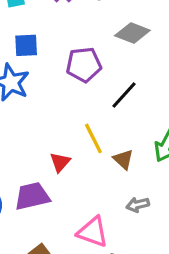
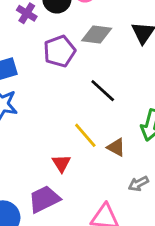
purple pentagon: (84, 65) -> (59, 51), moved
black line: (124, 95) -> (103, 91), turned -76

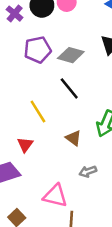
gray diamond: (97, 35) -> (71, 55), moved
yellow line: (85, 135) -> (38, 111), moved

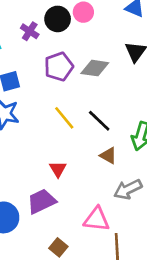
black line: (69, 88) -> (99, 121), moved
yellow line: (38, 111) -> (64, 118), moved
gray arrow: (88, 171) -> (128, 189), size x1.5

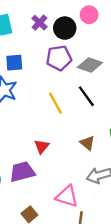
black circle: (58, 19) -> (65, 28), moved
black line: (99, 121) -> (86, 96), moved

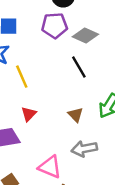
yellow line: (55, 103) -> (22, 77), moved

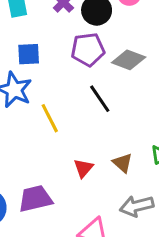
black line: (79, 67) -> (100, 99), moved
red triangle: (29, 114) -> (83, 168), moved

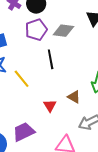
black line: (100, 99) -> (51, 59), turned 36

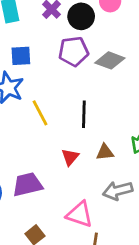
black line: (51, 59) -> (84, 114), moved
brown triangle: (74, 97) -> (105, 152), turned -48

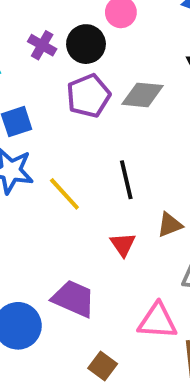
purple trapezoid: (27, 184) -> (74, 299), turned 52

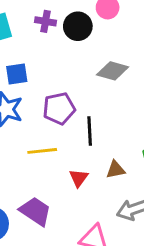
purple cross: (42, 45) -> (46, 21), turned -30
purple pentagon: (88, 96) -> (59, 108), moved
yellow line: (64, 194) -> (42, 151), moved, turned -64

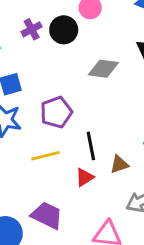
purple cross: (46, 21) -> (32, 29), turned -30
black line: (90, 131) -> (91, 146), moved
red triangle: (79, 178) -> (84, 177), turned 30

